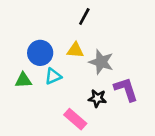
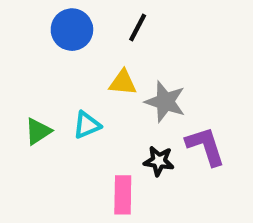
blue circle: (40, 53) -> (72, 30), moved
green triangle: (23, 80) -> (38, 131), turned -30
pink rectangle: (75, 119) -> (123, 195), turned 50

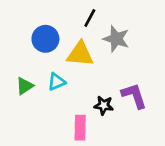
blue circle: (72, 30) -> (45, 39), moved
yellow triangle: (123, 83) -> (80, 54), size x1.5
gray star: (165, 102) -> (116, 39), moved

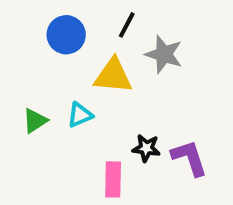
blue circle: (45, 39) -> (66, 35), moved
purple L-shape: (134, 96) -> (189, 158), moved

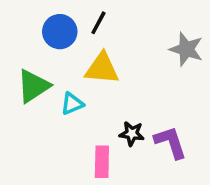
black line: (127, 25) -> (98, 23), moved
gray star: (164, 54) -> (186, 49), moved
green triangle: (35, 121) -> (33, 86), moved, size x1.5

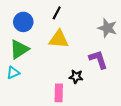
blue circle: (60, 32) -> (23, 22), moved
cyan triangle: (72, 104) -> (13, 73), moved
purple L-shape: (170, 142) -> (98, 59), moved

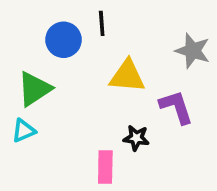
black line: (57, 13) -> (102, 23), turned -32
blue circle: (23, 22) -> (64, 40), moved
yellow triangle: (59, 39) -> (127, 76), moved

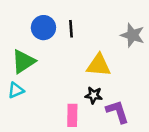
black line: (102, 23) -> (71, 29), moved
yellow triangle: (127, 76) -> (99, 65), moved
purple L-shape: (176, 107) -> (117, 112), moved

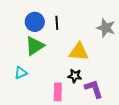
green triangle: (23, 61) -> (35, 46), moved
cyan triangle: (16, 90) -> (21, 73), moved

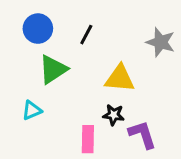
blue circle: (35, 22) -> (38, 29), moved
black line: (57, 23) -> (86, 35), turned 32

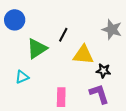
blue circle: (38, 29) -> (15, 20), moved
black line: (86, 35) -> (63, 35), moved
black star: (114, 115) -> (103, 71), moved

